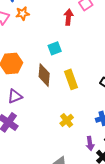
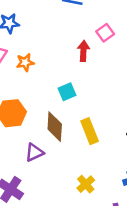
orange star: (23, 13) -> (25, 62), moved
purple triangle: (15, 96) -> (34, 152), moved

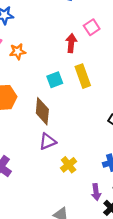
yellow rectangle: (90, 131) -> (83, 76), moved
purple triangle: (34, 152) -> (48, 141), moved

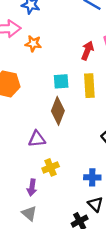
brown diamond: (42, 111) -> (58, 111), moved
purple arrow: (96, 192) -> (32, 187), moved

